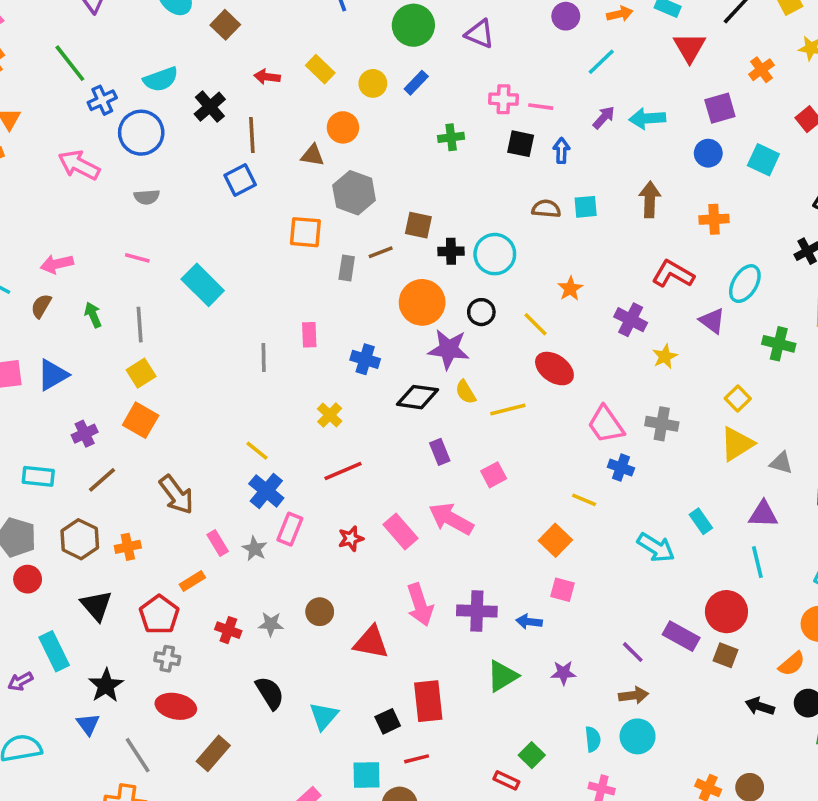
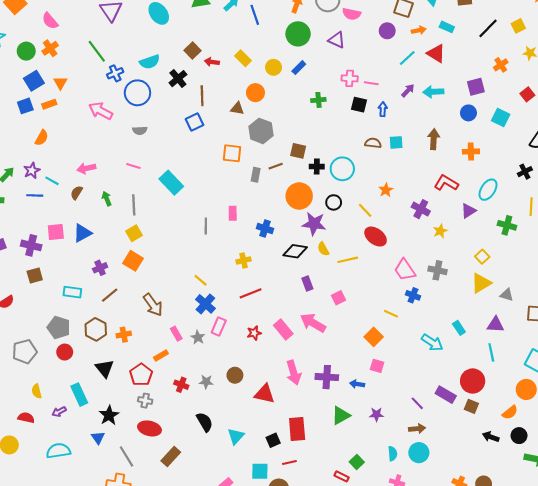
brown square: (225, 25) -> (193, 51), moved
red triangle: (690, 47) -> (436, 53), moved, turned -30
purple triangle: (712, 321) -> (468, 211), turned 49
yellow cross: (330, 415) -> (244, 260), turned 32

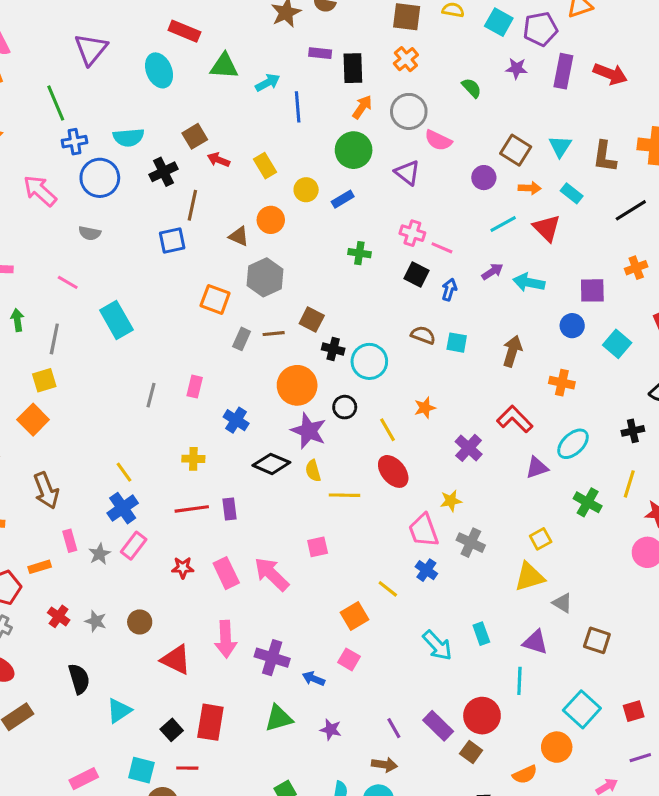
yellow star: (440, 231) -> (451, 501), moved
purple rectangle: (307, 284) -> (230, 509), moved
black square: (273, 440) -> (172, 730), turned -32

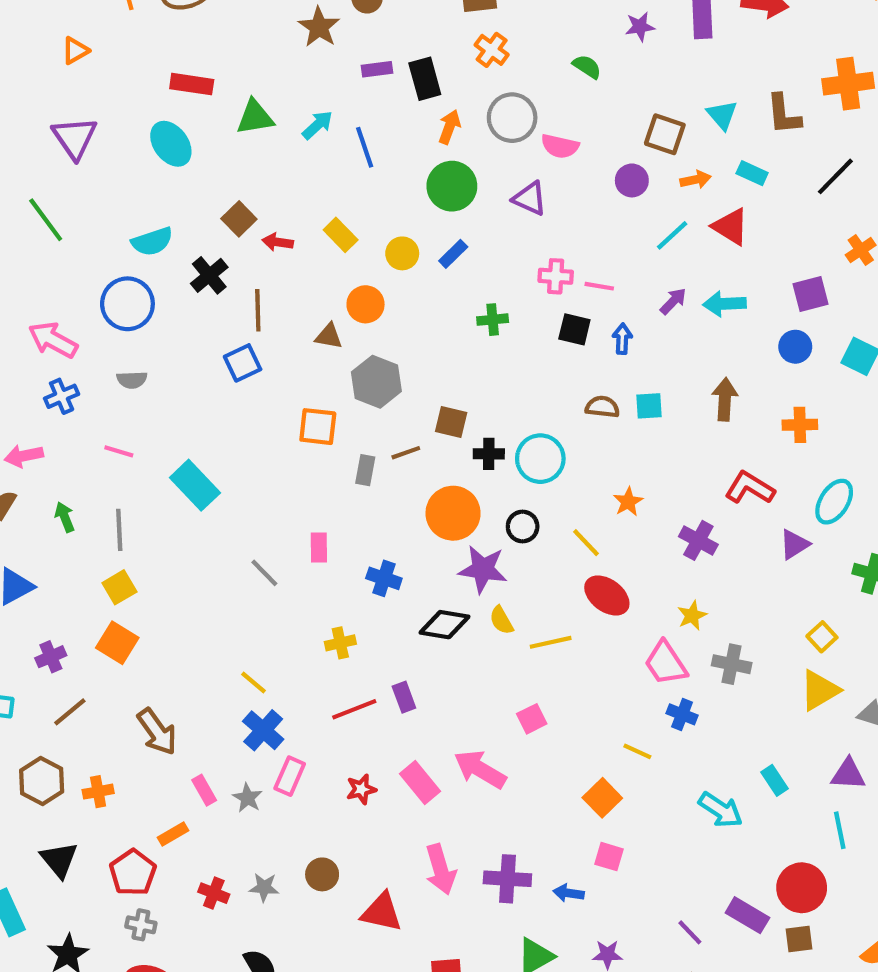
blue cross: (74, 142) -> (62, 396), moved
gray line: (151, 395) -> (264, 573), turned -45
brown square: (471, 752) -> (799, 939), turned -30

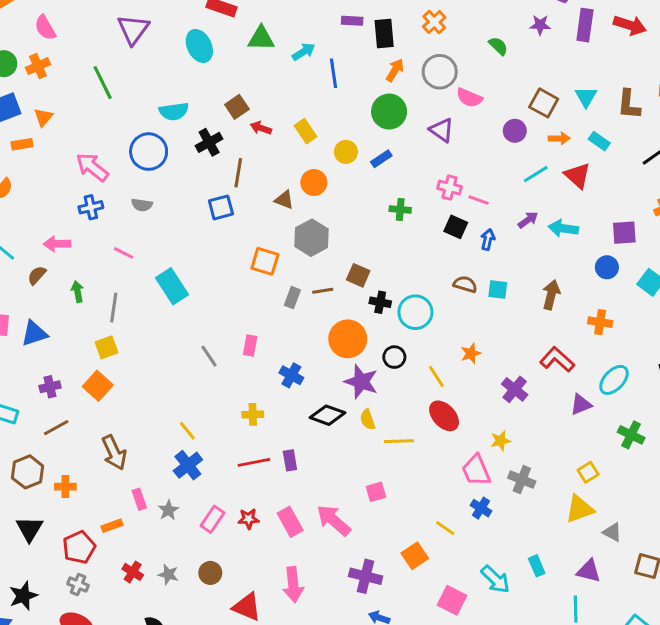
pink rectangle: (290, 776) -> (213, 519), moved
pink square: (609, 857) -> (452, 600), moved, size x1.4
purple cross: (507, 879) -> (366, 576), moved

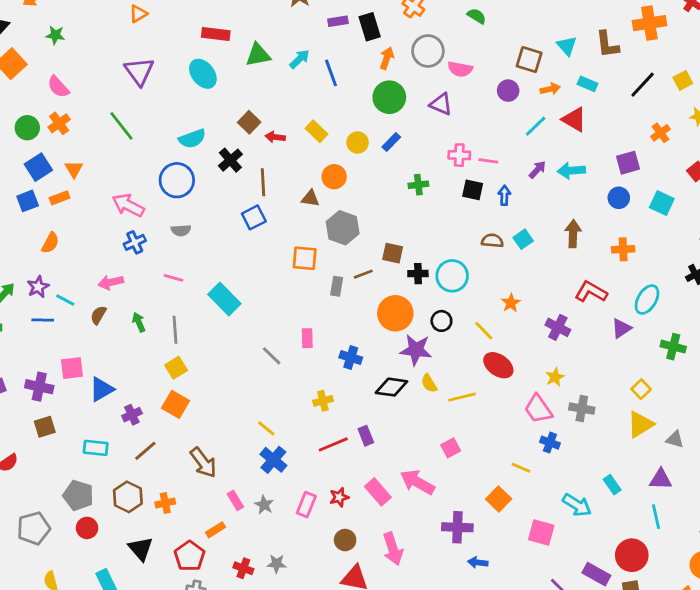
cyan square: (498, 290) -> (523, 239), turned -30
blue triangle: (34, 333) -> (102, 389), moved
brown circle: (210, 573) -> (345, 540), moved

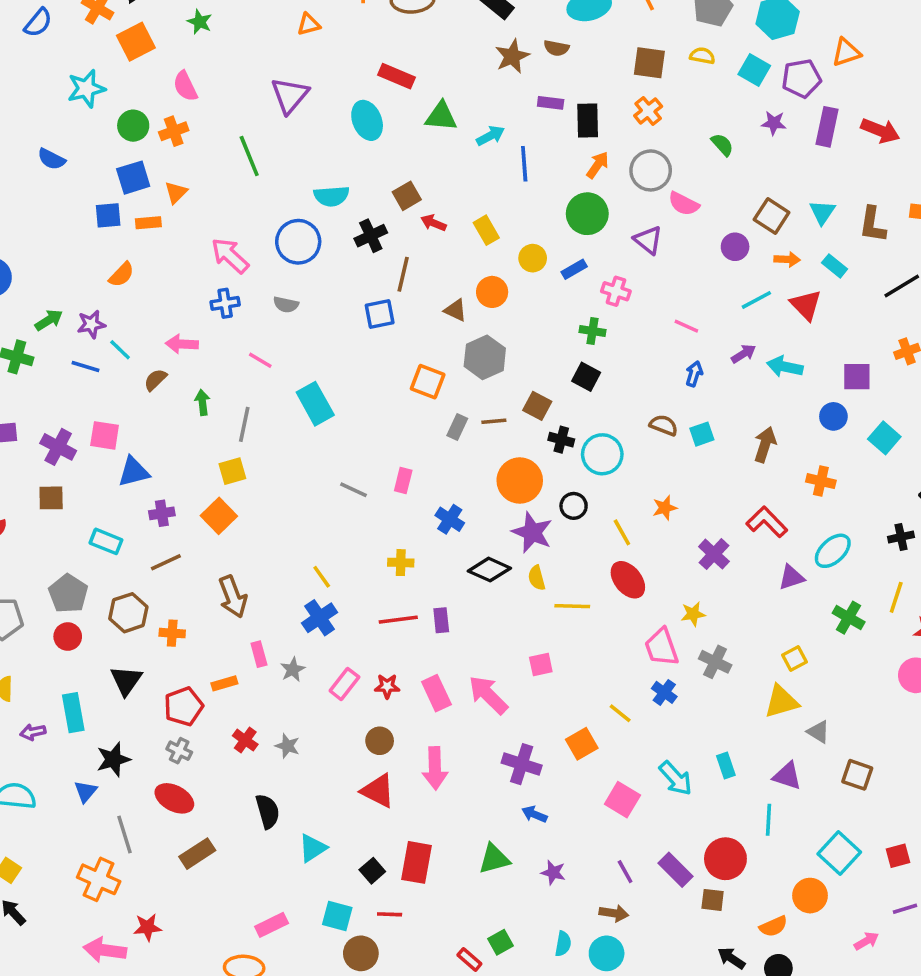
pink cross: (459, 155) -> (616, 291), moved
black square: (473, 190) -> (586, 377), moved
gray line: (272, 356) -> (353, 490), turned -35

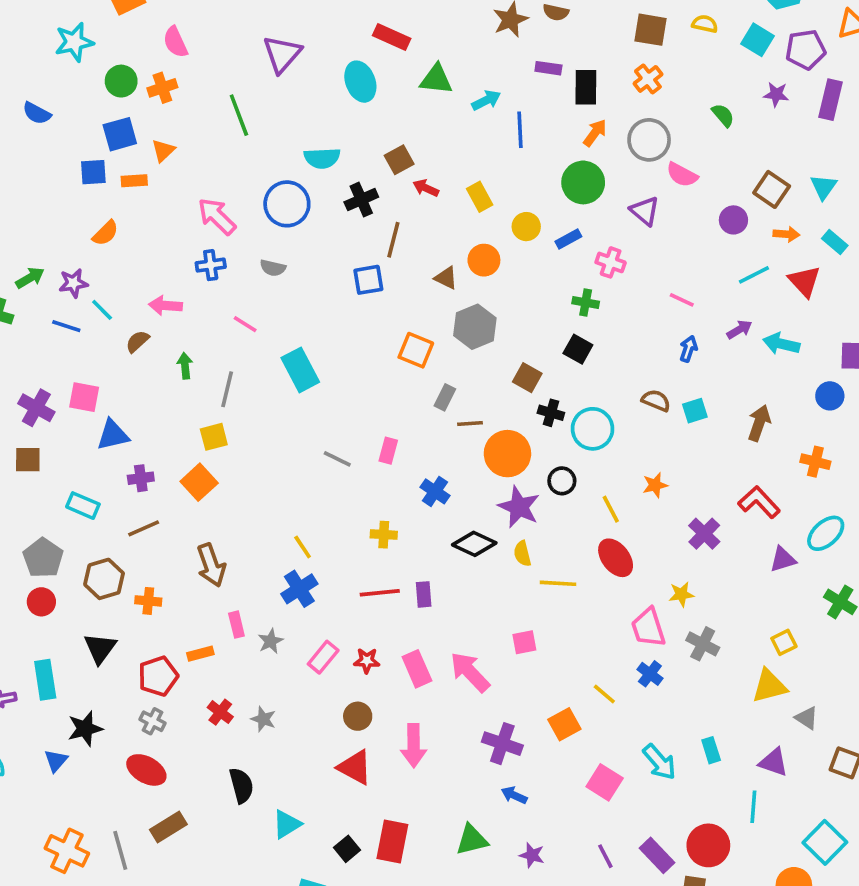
brown line: (494, 421) -> (470, 423), moved
gray line: (124, 835) -> (120, 850), moved

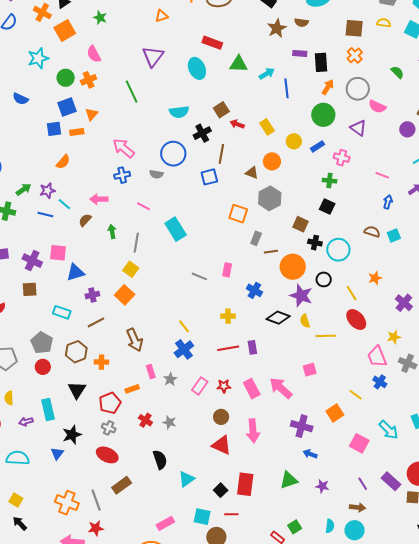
blue circle: (287, 204) -> (173, 154), moved
yellow square: (214, 437) -> (131, 269), turned -35

